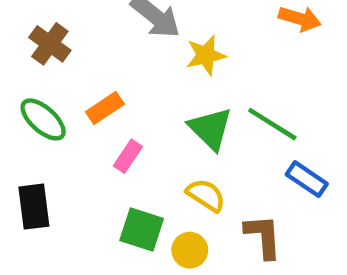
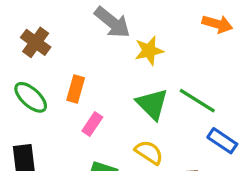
orange rectangle: (105, 108) -> (76, 89), turned -40

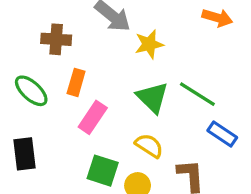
brown cross: (36, 42) -> (56, 39), moved, turned -32
pink rectangle: (92, 124) -> (93, 117), size x1.4

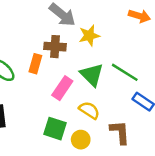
brown cross: (56, 39) -> (55, 47), moved
pink rectangle: (93, 117) -> (62, 88), moved

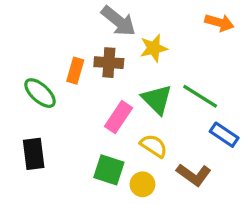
orange rectangle: (35, 64) -> (75, 71), moved
brown L-shape: (120, 132) -> (194, 175), turned 130

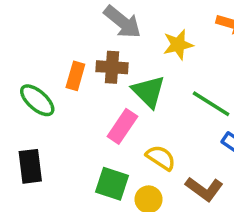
yellow star: (154, 48) -> (178, 45), moved
green triangle: (157, 99) -> (149, 92), moved

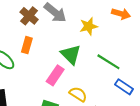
brown cross: (112, 67) -> (29, 16), moved, turned 36

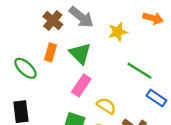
green triangle: (71, 54) -> (80, 54), moved

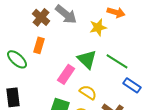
orange arrow: (153, 18) -> (116, 12), moved
green triangle: (80, 54) -> (87, 59), moved

